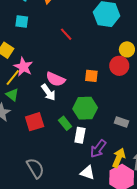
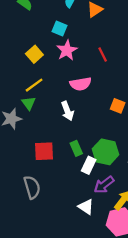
pink star: (23, 67) -> (67, 50), moved
pink semicircle: (56, 79) -> (81, 84), moved, turned -48
green hexagon: (85, 108) -> (106, 152), moved
red square: (35, 122) -> (44, 151), moved

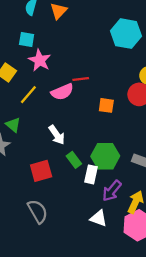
red line: (103, 55) -> (81, 79), moved, turned -56
yellow line: (34, 85) -> (28, 95), moved
white arrow: (67, 111) -> (57, 135), moved

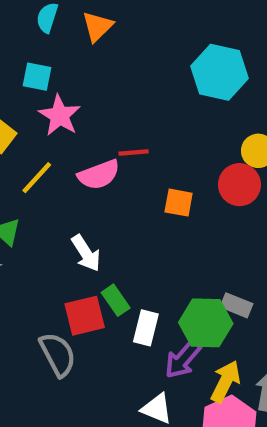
green hexagon: (105, 156) -> (206, 323), moved
red square: (41, 171) -> (85, 316), moved
gray semicircle: (38, 211) -> (58, 354), moved

